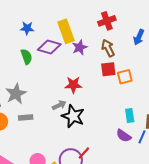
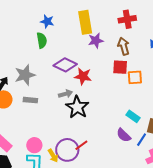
blue star: (27, 28) -> (47, 21), moved
purple diamond: (49, 47) -> (65, 65), moved
cyan rectangle: (130, 116) -> (133, 116), turned -56

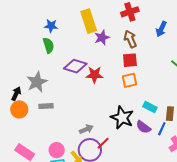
orange square: (135, 77) -> (129, 80), moved
gray arrow: (66, 94) -> (86, 129), moved
black star: (77, 107) -> (122, 118), moved

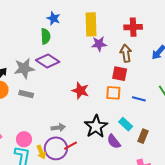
purple diamond: (75, 66) -> (48, 61), moved
red star: (94, 75) -> (80, 91), moved
blue line: (162, 129) -> (139, 99), moved, turned 64

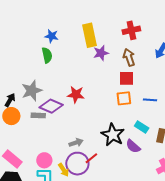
purple diamond: (48, 61) -> (51, 106), moved
red star: (80, 91) -> (76, 95), moved

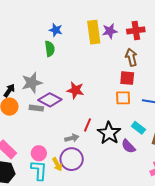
purple star: (101, 53) -> (110, 31), moved
red line: (91, 158) -> (88, 125), moved, turned -32

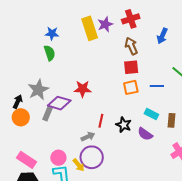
gray rectangle: (36, 108) -> (48, 114), turned -64
black star: (109, 133) -> (124, 125), size x0.7

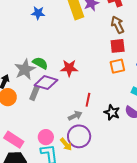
green semicircle: (49, 53) -> (40, 63), moved, turned -42
black star: (124, 125) -> (112, 112), moved

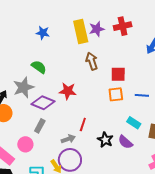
brown arrow: (118, 25) -> (92, 61), moved
green semicircle: (40, 63) -> (39, 67), moved
gray rectangle: (34, 93) -> (40, 126), moved
pink circle: (46, 137) -> (25, 144), moved

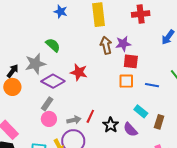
purple star: (97, 29) -> (123, 44), moved
red line: (83, 124) -> (90, 116), moved
pink circle: (25, 144) -> (49, 119), moved

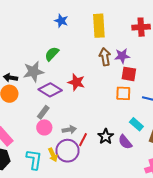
green semicircle: (53, 45) -> (52, 54), turned -91
black arrow: (13, 71) -> (10, 78), turned -120
red line: (90, 116) -> (83, 140), moved

